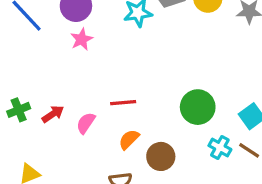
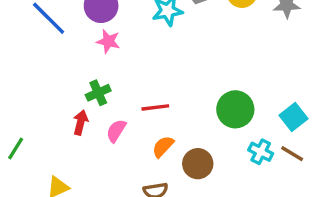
pink star: (82, 39) -> (108, 41), turned -30
green cross: (19, 110) -> (98, 93), moved
red arrow: (53, 114) -> (81, 122), turned -40

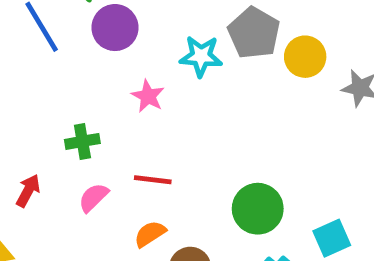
pink star: (108, 41) -> (148, 96), moved
red arrow: (81, 122) -> (28, 191), moved

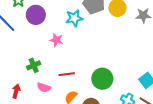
pink semicircle: (93, 197) -> (44, 87), turned -104
green circle: (258, 209) -> (102, 79), moved

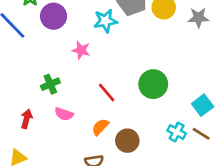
red line: (67, 74) -> (107, 92), moved, turned 56
green circle: (102, 79) -> (153, 84), moved

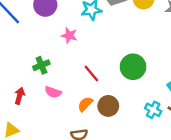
brown circle: (127, 141) -> (108, 106), moved

